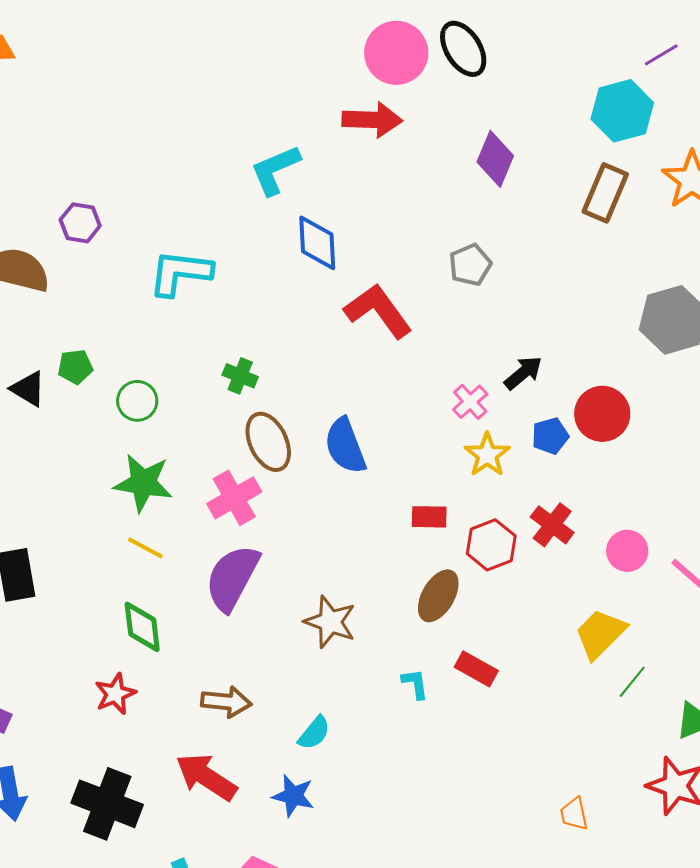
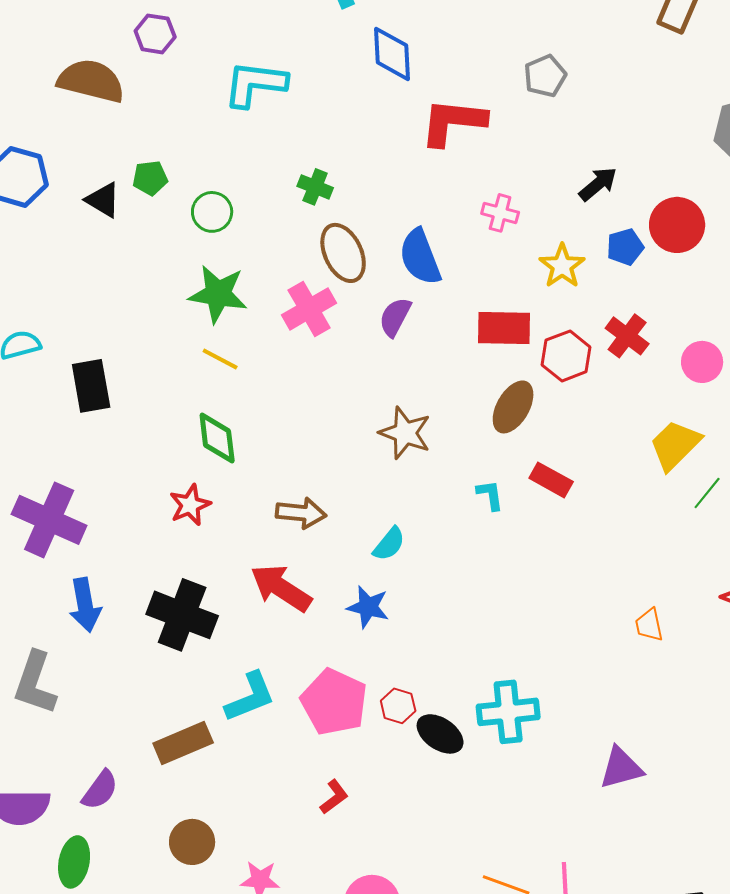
red L-shape: (378, 311) -> (453, 122), turned -48
pink cross: (470, 402) -> (500, 213), moved, turned -33
red rectangle: (429, 517) -> (504, 328), size x1.5
purple semicircle: (232, 578) -> (395, 317), moved, size x0.6

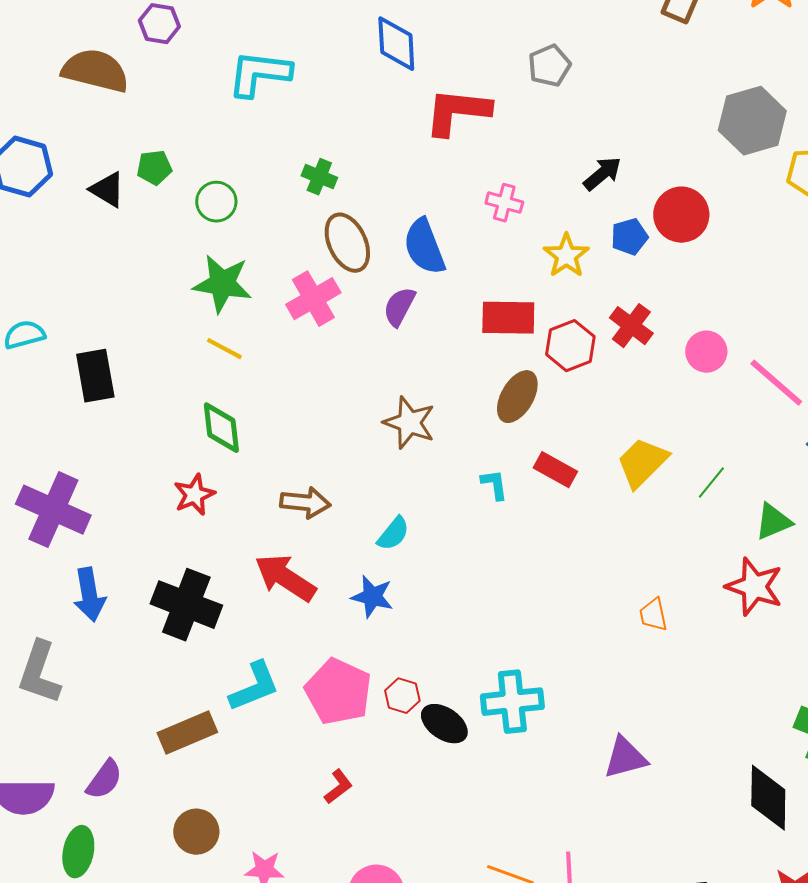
yellow trapezoid: (675, 445) -> (642, 463), moved

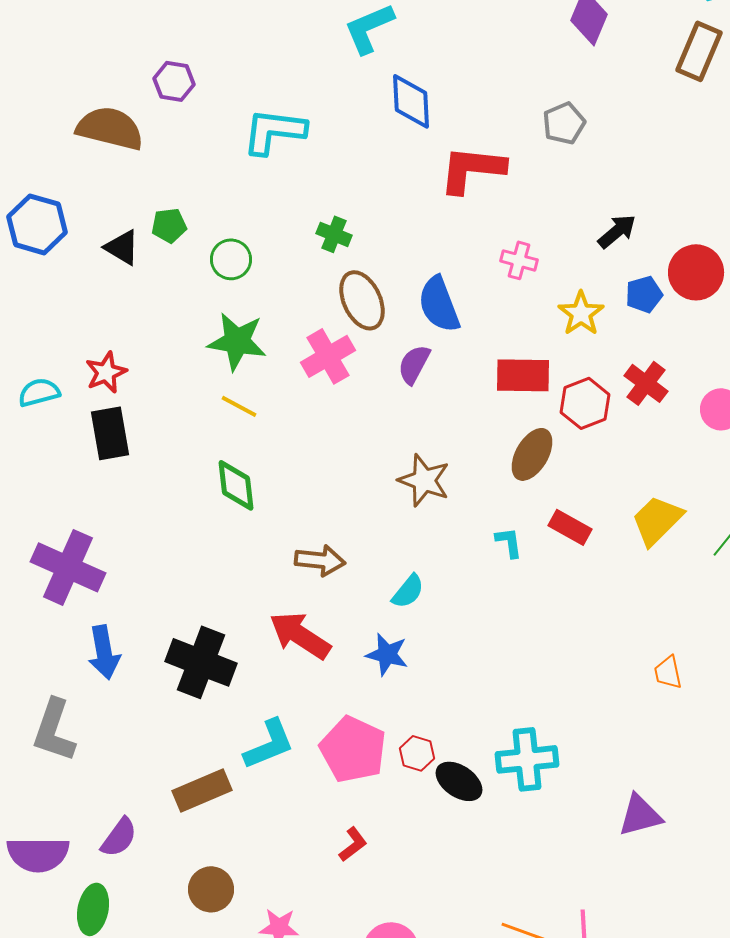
red star: (194, 495) -> (106, 372), moved

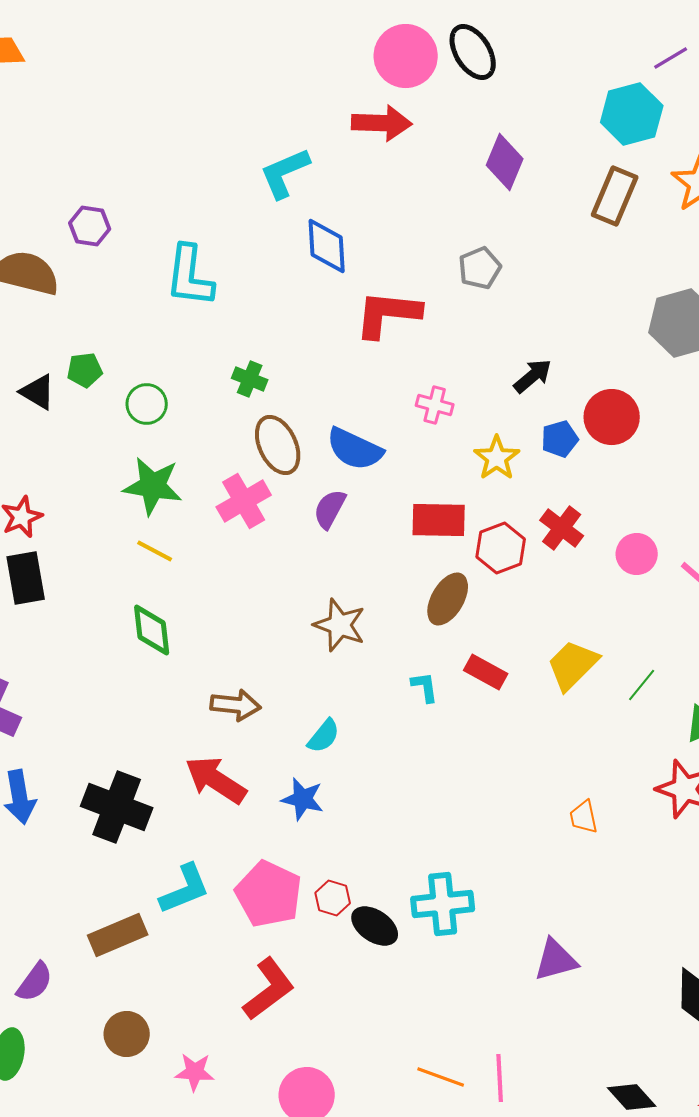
cyan L-shape: (274, 131) -> (190, 276), turned -90
blue semicircle: (439, 304) -> (355, 449), turned -44
red L-shape: (353, 844) -> (269, 989), size x1.8

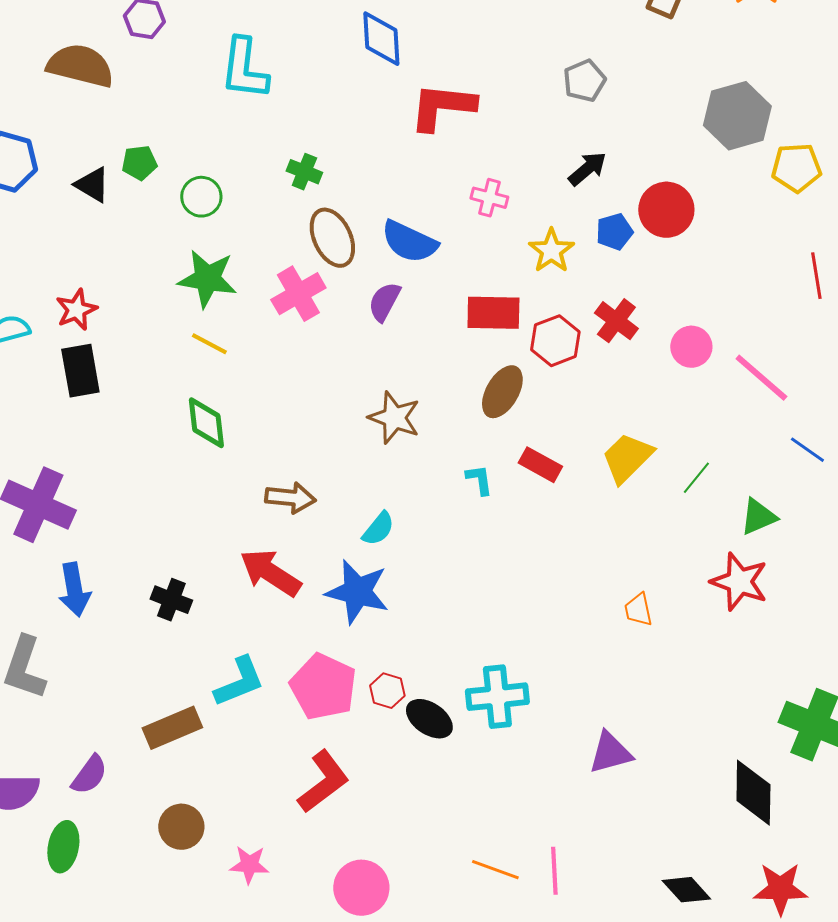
gray pentagon: (480, 268) -> (584, 81), moved
blue star: (303, 799) -> (357, 592), size x1.5
black cross: (117, 807) -> (171, 600), size x0.6

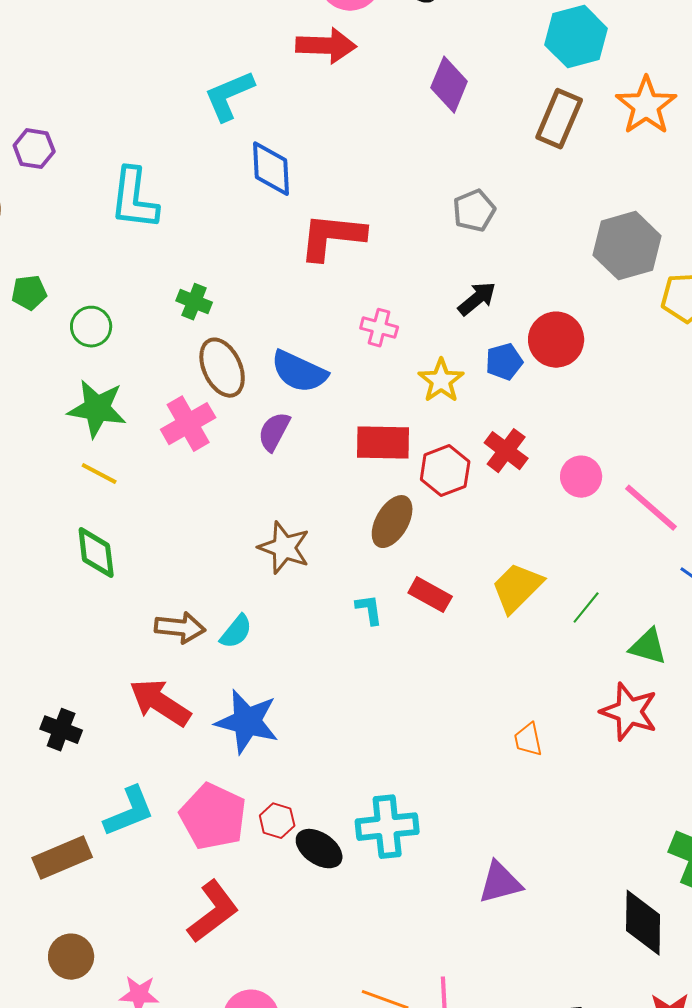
green triangle: (758, 517) -> (648, 647), turned 39
cyan semicircle: (378, 529) -> (236, 632), moved

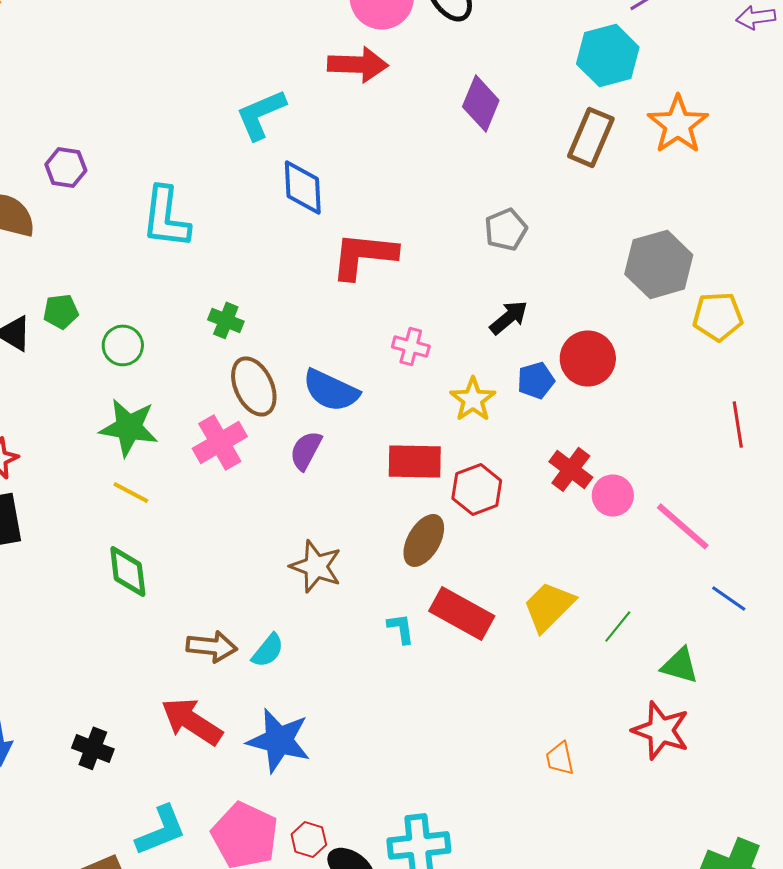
red cross: (506, 451) -> (571, 469), moved
red rectangle: (430, 595) -> (462, 613), size x1.5

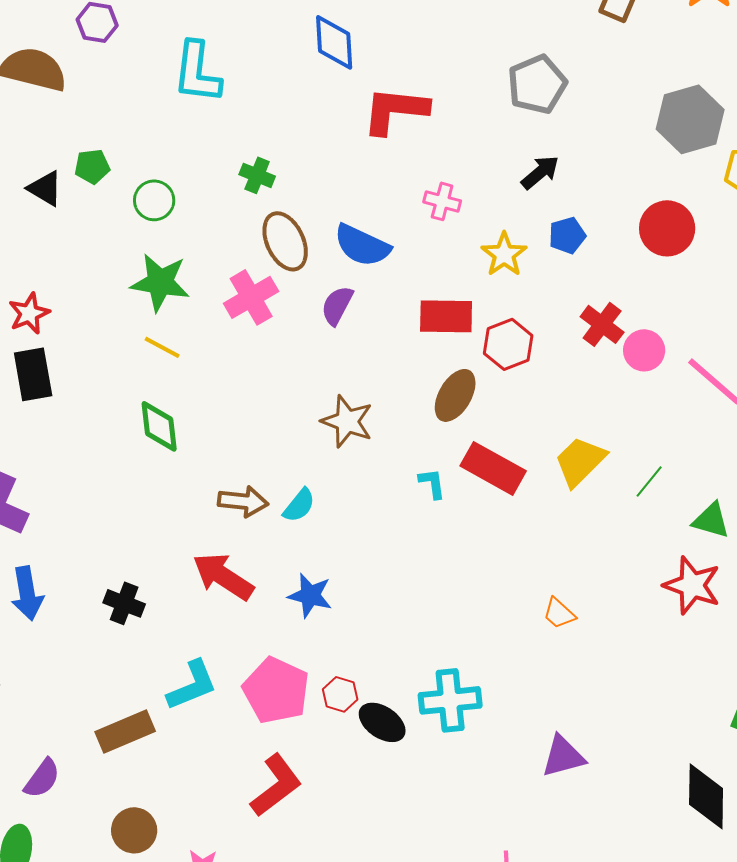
gray pentagon: (506, 229) -> (537, 84), size x1.4
red circle: (588, 358) -> (667, 228), moved
blue star: (279, 740) -> (310, 595), size x0.7
orange trapezoid: (560, 758) -> (559, 613), moved, turned -36

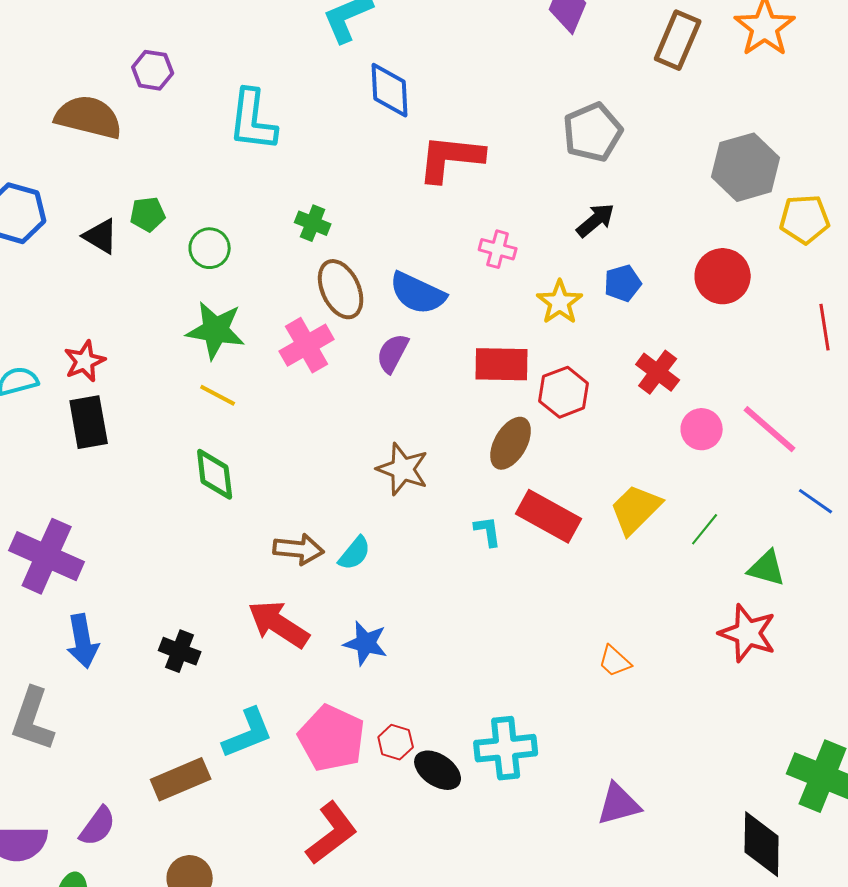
pink circle: (644, 350) -> (702, 429), moved

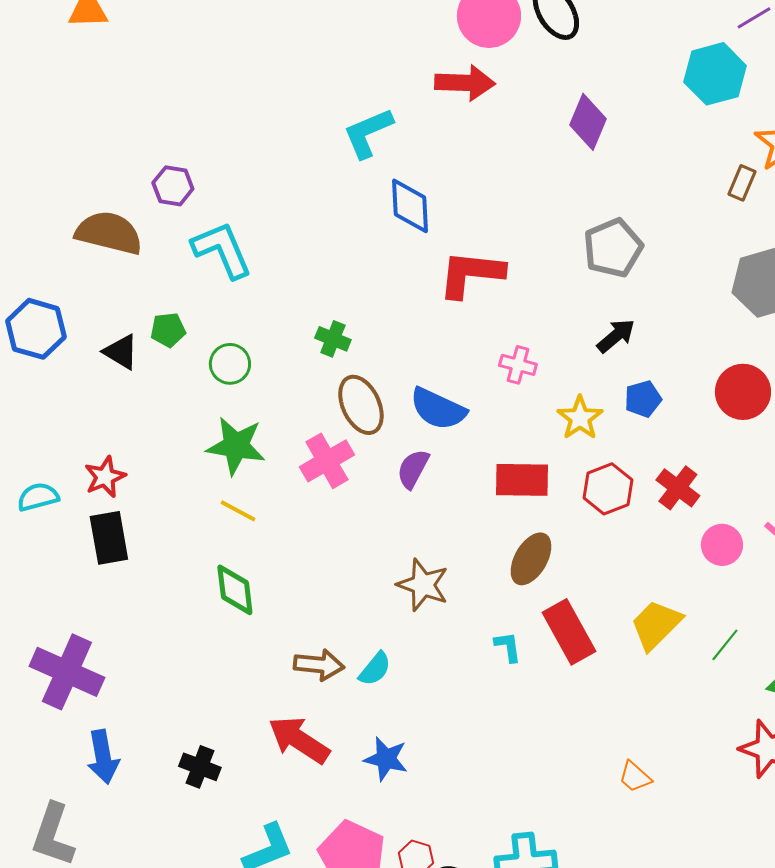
brown rectangle: (678, 40) -> (742, 183), moved, size x0.6
cyan L-shape: (253, 120) -> (222, 250), moved, turned 150
red hexagon: (564, 392) -> (608, 489), moved
red rectangle: (549, 516) -> (569, 632), turned 32

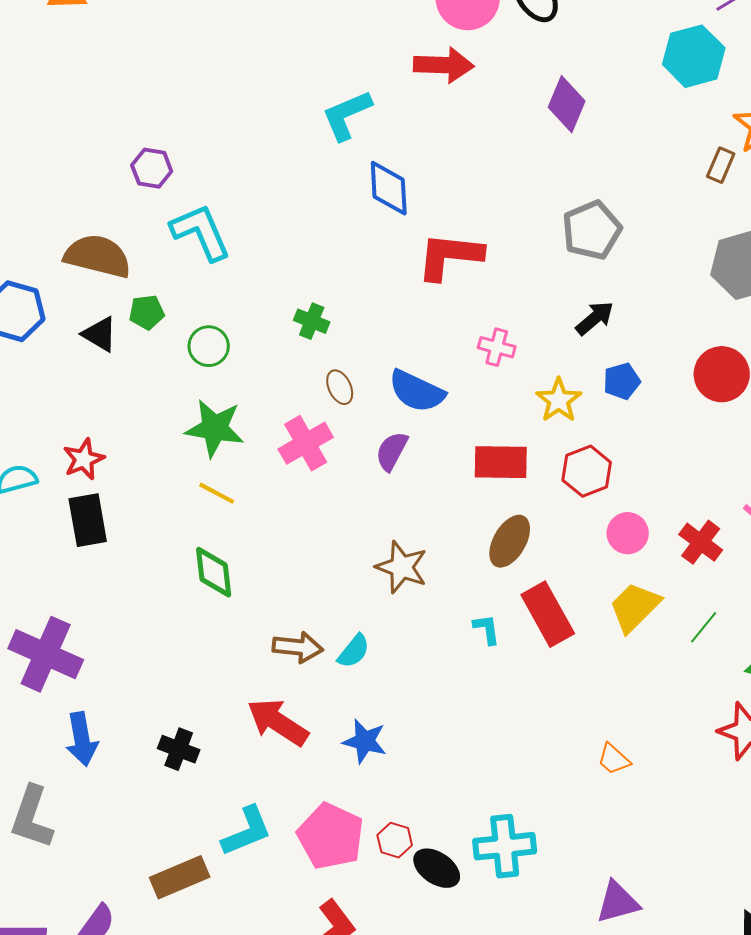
brown semicircle: (109, 233) -> (98, 256), moved
brown ellipse: (361, 405) -> (340, 387), size x0.6
red cross: (678, 488) -> (701, 542), moved
pink circle: (722, 545) -> (628, 533), moved

